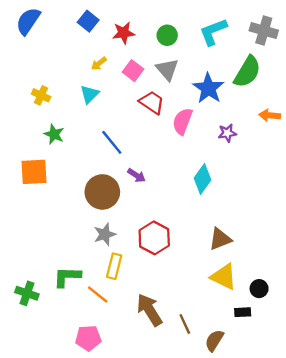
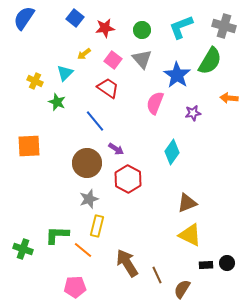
cyan triangle: (89, 94) -> (65, 73), moved
red trapezoid: (152, 102) -> (108, 88), moved
green star: (54, 134) -> (57, 102), moved
red hexagon: (154, 238) -> (128, 179), moved
black circle: (259, 289) -> (227, 263), moved

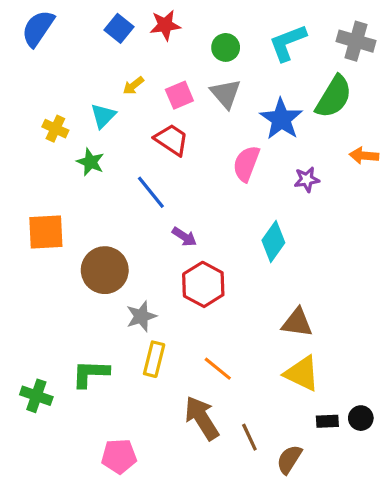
red star: (105, 28) -> (165, 25), moved
pink square: (113, 60) -> (179, 95), turned 30
brown circle: (87, 163) -> (105, 270), moved
brown triangle: (187, 203) -> (297, 323), turned 30
orange line: (83, 250) -> (218, 369), moved

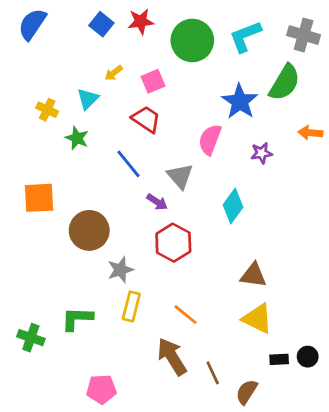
green circle: (226, 47) -> (192, 40), size x1.8
gray triangle: (226, 94) -> (180, 176), moved

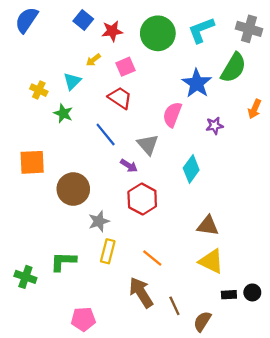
red star: (141, 21) -> (112, 31), moved
orange arrow: (310, 133) -> (255, 109), turned -72

